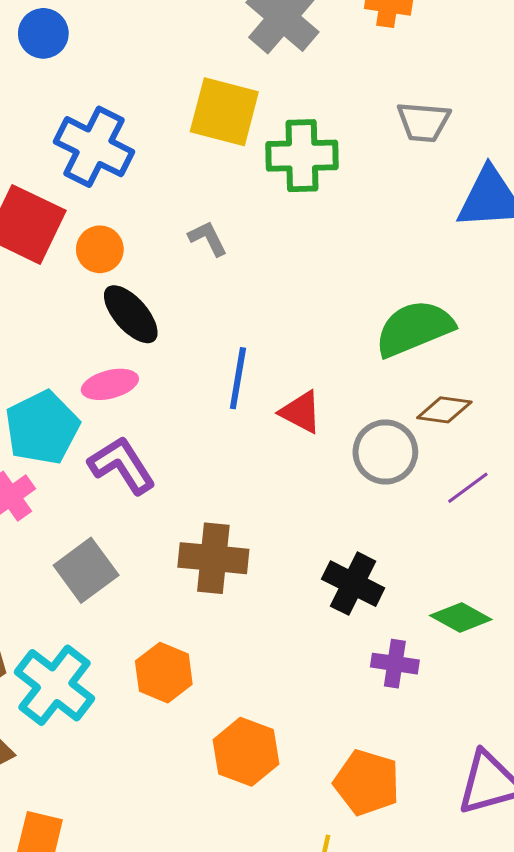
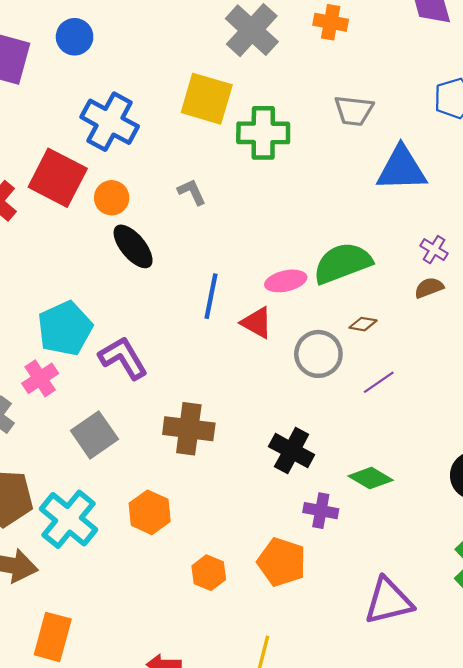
pink ellipse: (110, 384) -> (286, 281), moved
brown diamond: (444, 410) -> (363, 324), size x0.7
orange hexagon: (246, 752) -> (209, 573), size x0.7
orange pentagon: (367, 783) -> (282, 562), moved

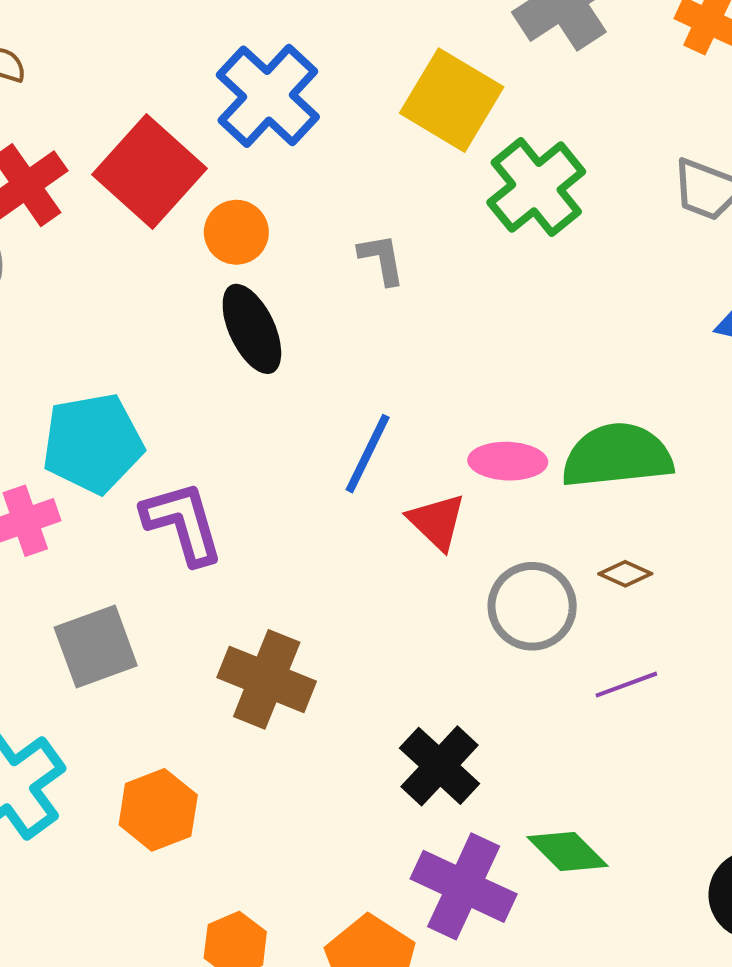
green cross: (263, 133) -> (536, 187), turned 36
purple cross: (321, 511) -> (464, 886), size x1.6

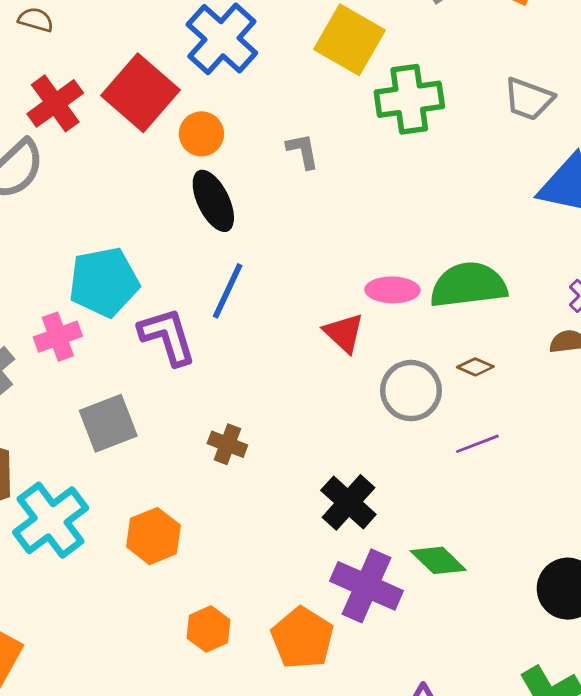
green cross: (536, 187) -> (409, 99), turned 32
blue line: (368, 454) -> (228, 291), moved
brown cross: (267, 679) -> (227, 444), size x0.6

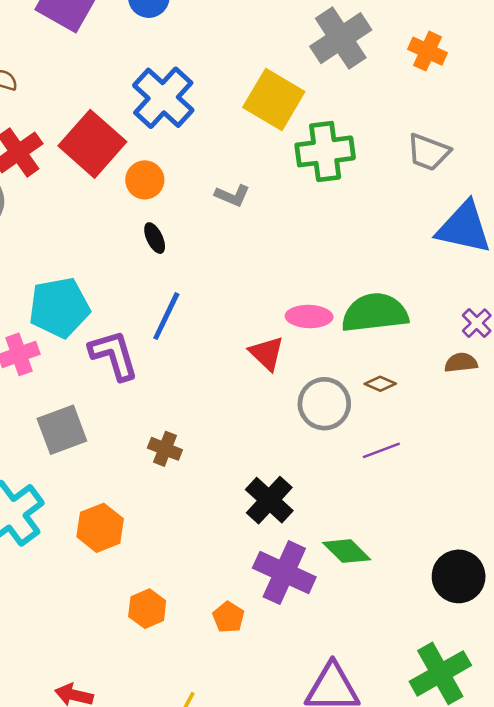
gray L-shape: (303, 151) -> (232, 195), turned 124
black ellipse: (213, 201) -> (155, 238), size x0.6
orange pentagon: (302, 638) -> (228, 617), size x0.6

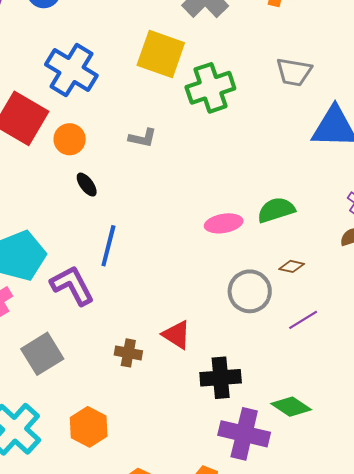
green semicircle: (375, 313) -> (276, 210), size x0.7
red triangle: (267, 353) -> (177, 335), moved
black cross: (269, 500) -> (221, 378), turned -36

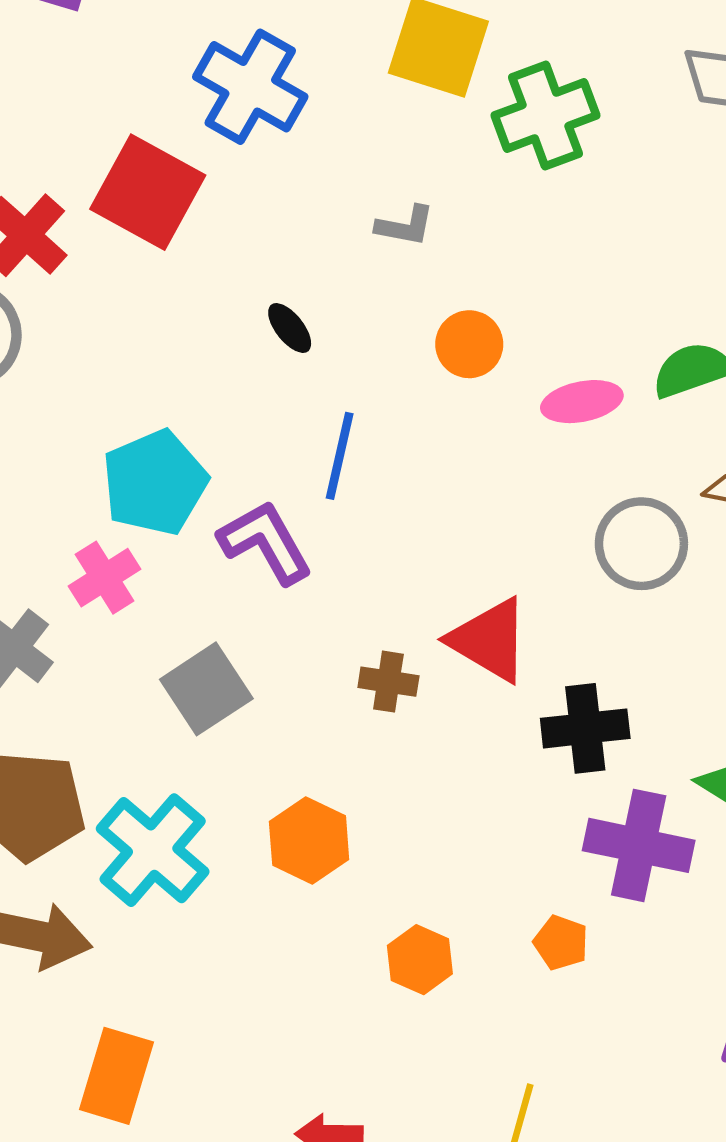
orange circle: (70, 139) -> (469, 344), moved
red triangle: (177, 335) -> (489, 640), size x1.4

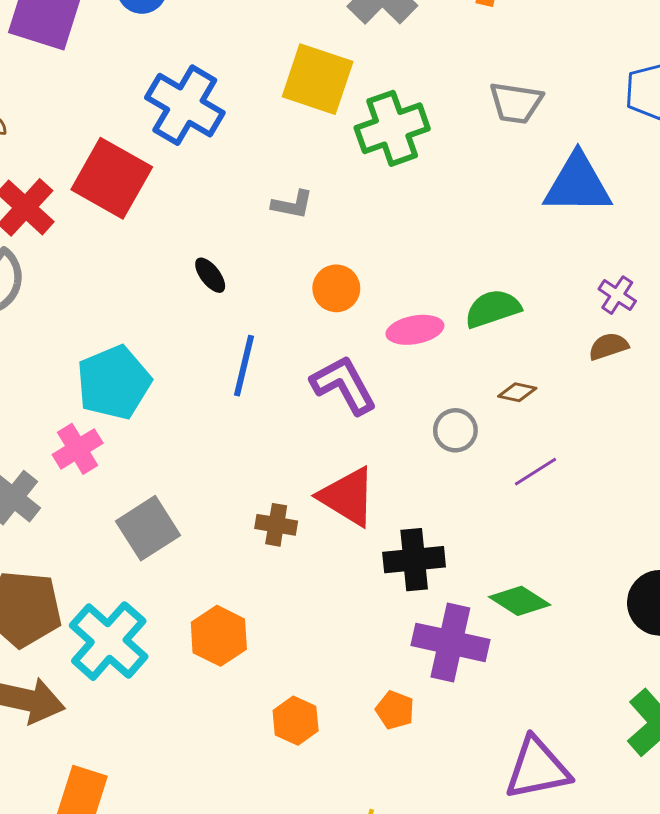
purple L-shape: (265, 542) -> (344, 385), moved
gray circle: (641, 544) -> (455, 430), size x0.7

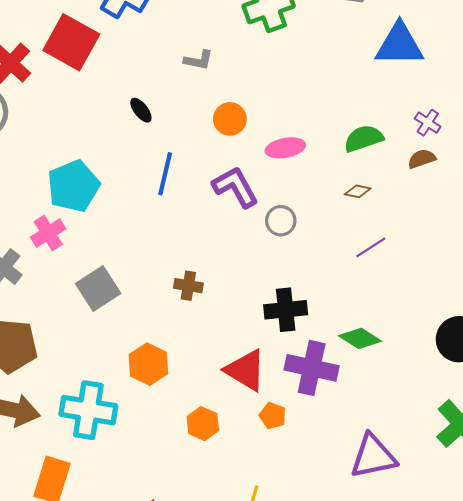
green semicircle: (493, 309) -> (364, 138), moved
gray circle: (455, 430) -> (281, 221), moved
red triangle: (348, 497) -> (245, 370), moved
cyan cross: (109, 641) -> (88, 410), moved, turned -32

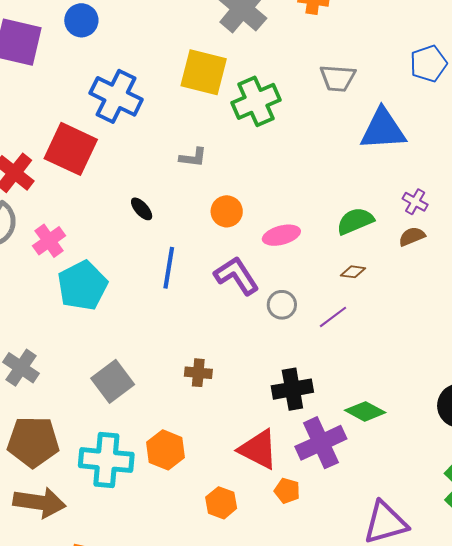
pink cross: (48, 233) -> (49, 241), moved
purple line: (371, 247) -> (333, 317), moved
purple cross: (312, 368) -> (321, 443), turned -33
cyan cross: (88, 410) -> (106, 460), moved

